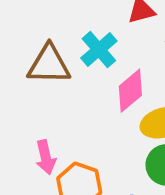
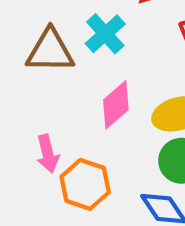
pink diamond: (130, 91) -> (116, 105), moved

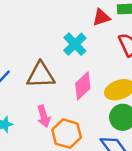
brown triangle: (50, 51) -> (41, 75), moved

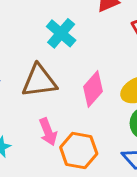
cyan cross: (75, 44) -> (61, 33), moved

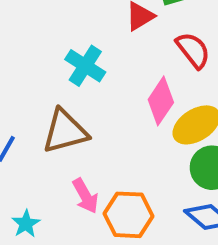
pink diamond: (93, 89) -> (161, 101), moved

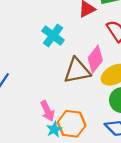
brown triangle: (65, 131) -> (77, 71), moved
cyan star: (26, 224) -> (54, 129), moved

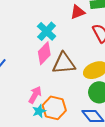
pink diamond: (95, 59) -> (44, 53), moved
pink arrow: (47, 111) -> (35, 95), turned -132

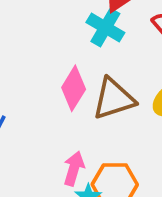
cyan cross: (47, 31) -> (105, 28), moved

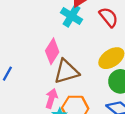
brown triangle: (114, 99) -> (66, 72), moved

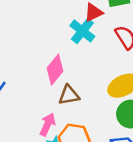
brown triangle: (66, 72) -> (69, 95), size x0.7

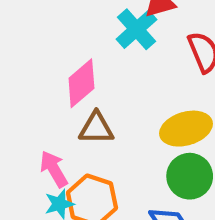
pink arrow: (48, 124) -> (54, 169), turned -65

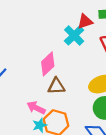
pink arrow: (54, 169) -> (36, 108), turned -30

